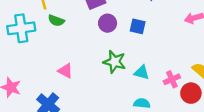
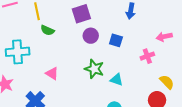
cyan cross: (21, 28) -> (18, 52), moved
pink cross: (172, 79) -> (147, 56), moved

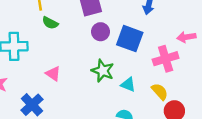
blue square: (116, 40) -> (130, 39), size x1.6
pink cross: (147, 56) -> (166, 59), size x1.5
yellow semicircle: (167, 82) -> (160, 92), moved

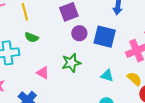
green semicircle: (50, 23) -> (32, 37), moved
green star: (103, 71) -> (71, 63), moved, turned -30

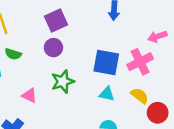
purple circle: (79, 33) -> (53, 48), moved
blue square: (105, 37) -> (106, 62), moved

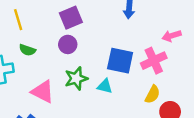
cyan triangle: (107, 94) -> (105, 86), moved
pink triangle: (29, 95) -> (43, 92), size x1.5
yellow semicircle: (140, 96) -> (153, 94), turned 78

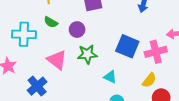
purple circle: (68, 44) -> (77, 30), moved
cyan triangle: (105, 86) -> (110, 77), moved

